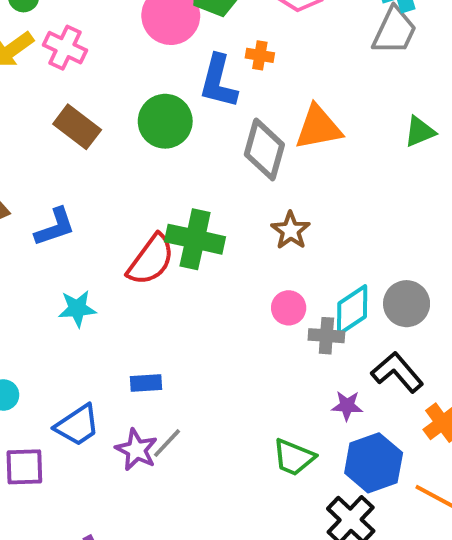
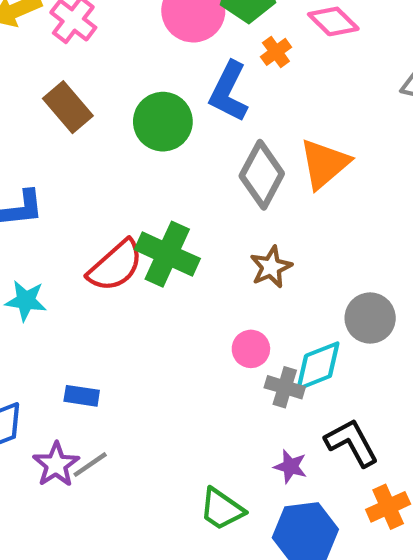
orange cross: (260, 55) -> (276, 52), moved, turned 32
orange triangle: (318, 127) -> (324, 164), turned -42
gray circle: (407, 304) -> (370, 318), moved

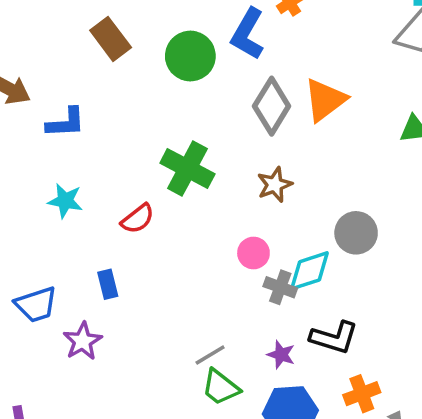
red semicircle: (115, 266) -> (138, 219), moved, size x0.7
blue rectangle: (82, 396) -> (108, 284), turned 64
black L-shape: (352, 443) -> (334, 338), turned 132
gray line: (90, 465) -> (210, 355), moved

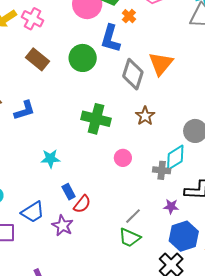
cyan star: (65, 201) -> (50, 159), moved
red semicircle: (138, 219) -> (82, 204), moved
pink circle: (253, 253) -> (123, 158), moved
green trapezoid: (221, 387) -> (130, 238), moved

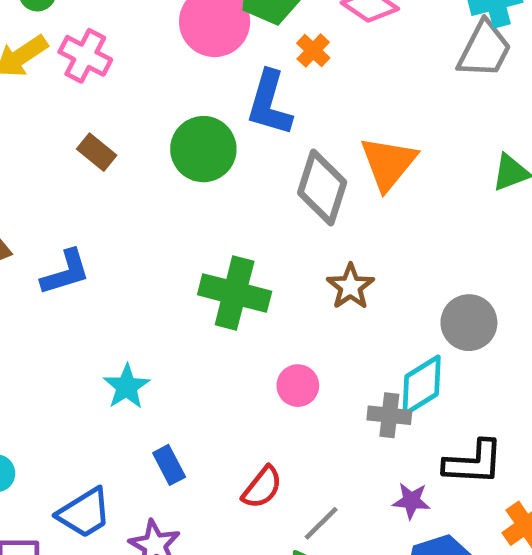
brown rectangle: (37, 59) -> (97, 152), size x0.7
cyan star: (50, 159) -> (127, 387), turned -30
red semicircle: (82, 204) -> (262, 487), moved

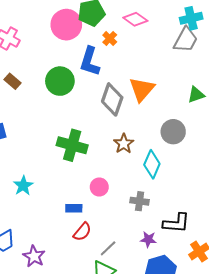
gray circle: (469, 323) -> (173, 132), moved
cyan diamond: (422, 385) -> (152, 164), moved, turned -36
blue rectangle: (169, 465) -> (74, 208), moved, turned -63

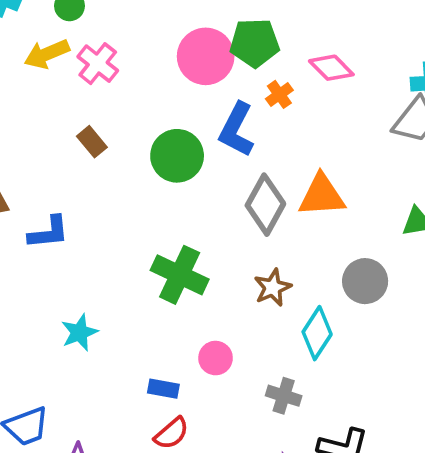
orange triangle: (142, 89) -> (322, 195), turned 36

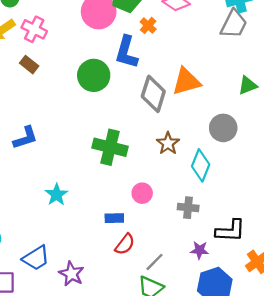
brown rectangle: (92, 142) -> (29, 65), moved

